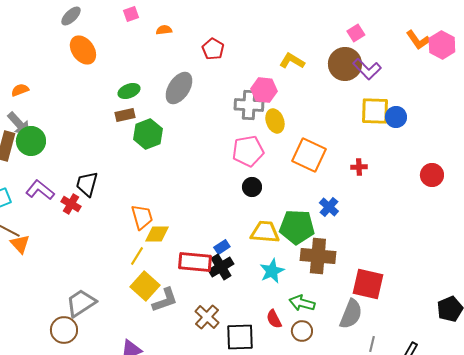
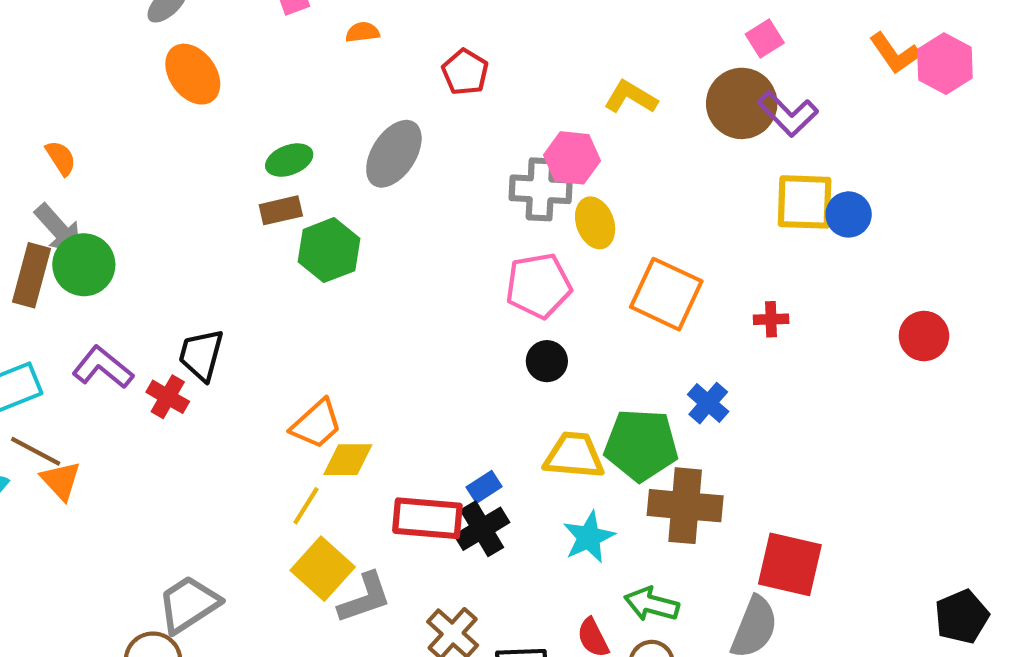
orange semicircle: (20, 90) -> (61, 158), turned 78
orange trapezoid: (142, 217) -> (316, 424), turned 64

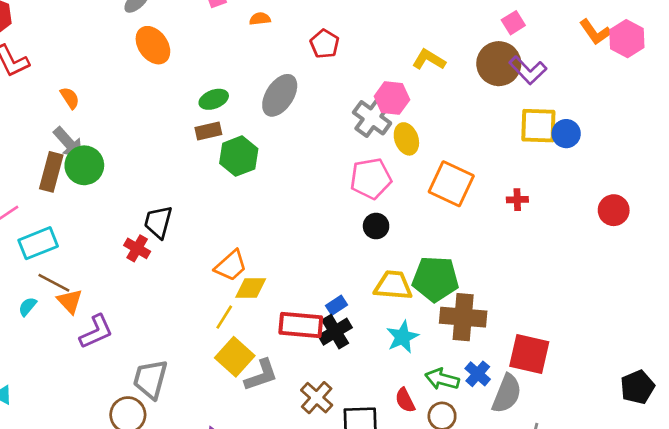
gray cross: (541, 189) -> (372, 118), turned 33
purple L-shape: (103, 367) -> (96, 332), moved, turned 117
blue cross: (708, 403) -> (478, 374), moved
gray trapezoid: (189, 604) -> (150, 379), turned -42

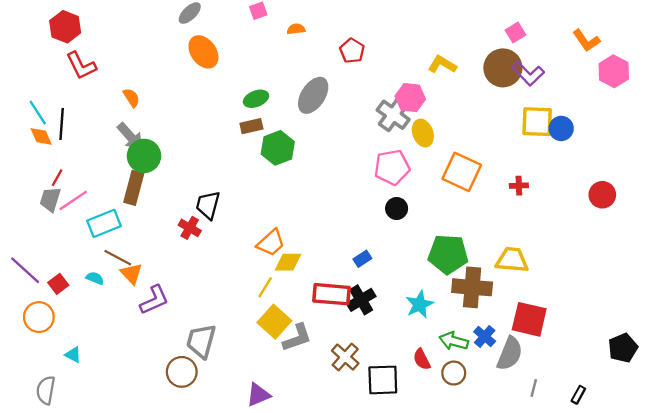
pink hexagon: (627, 39) -> (614, 71), moved
brown rectangle: (51, 172) -> (134, 188), moved
yellow trapezoid: (393, 285) -> (512, 260), moved
blue rectangle: (336, 305) -> (362, 259), moved
cyan semicircle: (28, 307) -> (95, 278), turned 72

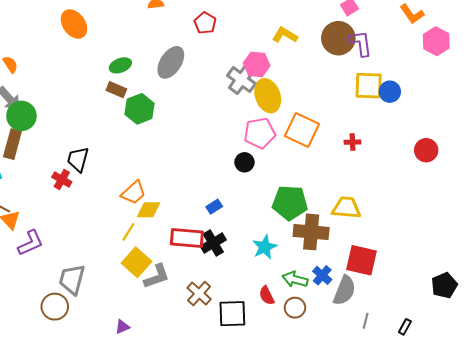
purple L-shape: (528, 74) -> (361, 43), turned -144
brown rectangle: (251, 126) -> (116, 90), turned 36
yellow ellipse: (423, 133) -> (268, 96), size x1.4
pink pentagon: (392, 167) -> (260, 133), moved
purple triangle: (258, 395) -> (122, 327), size x0.7

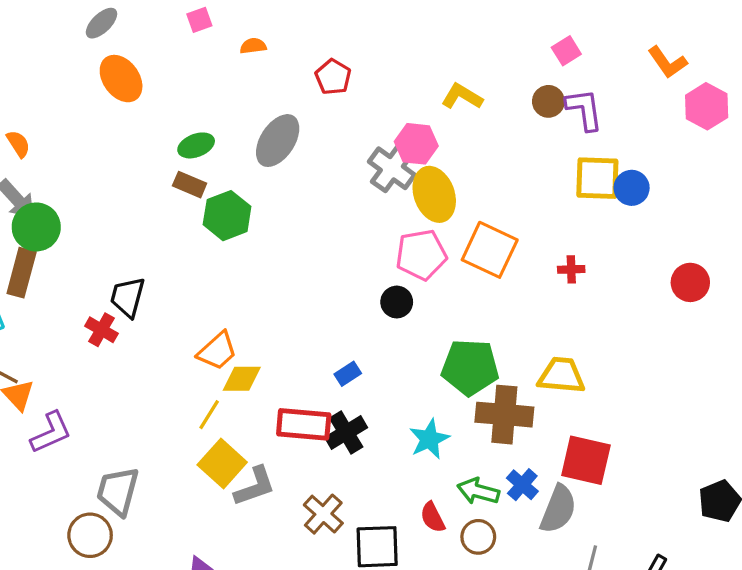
brown circle: (338, 38) -> (548, 101), size x0.6

